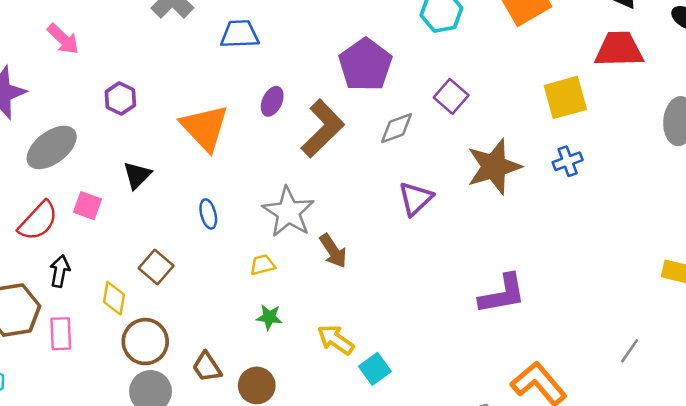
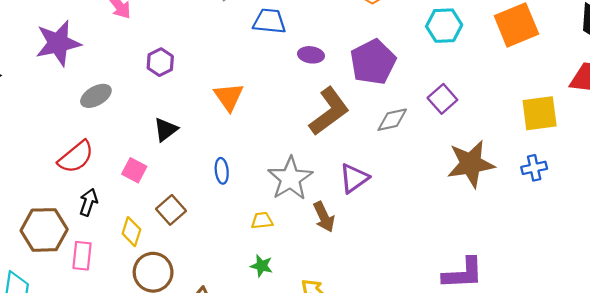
purple ellipse: (272, 101) -> (311, 55), moved, turned 65
orange triangle: (205, 128) -> (229, 97), size x0.7
gray ellipse: (52, 147) -> (96, 96), size x0.7
purple triangle: (416, 199) -> (354, 178), moved
pink square: (87, 206) -> (134, 170), moved

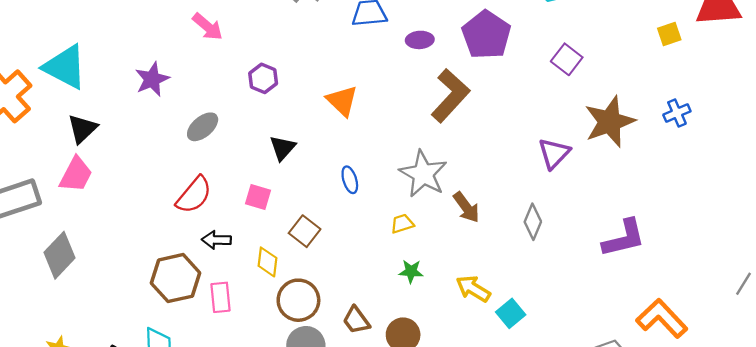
purple star: (58, 43) -> (152, 79), size x0.7
yellow square: (540, 113) -> (669, 34), moved, size x0.6
gray diamond: (392, 120) -> (533, 222), moved, turned -44
purple triangle: (354, 178) -> (554, 153), moved
black arrow: (88, 202) -> (216, 240), turned -96

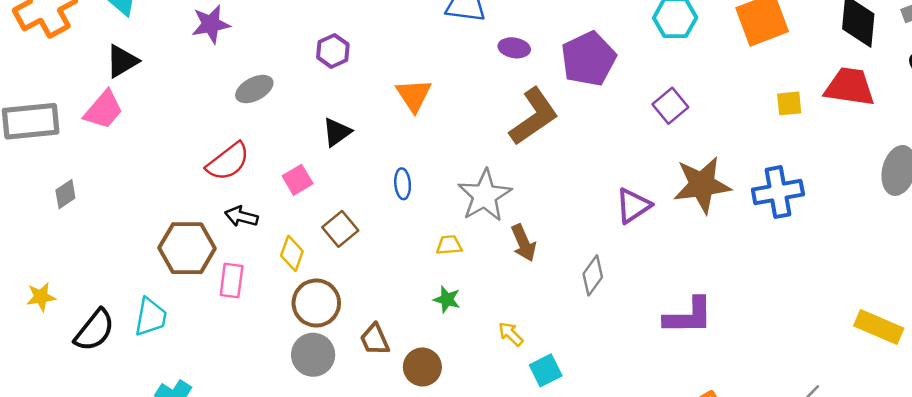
blue cross: (677, 113) -> (778, 192), size x1.6
pink square: (258, 197) -> (298, 180), turned 30
gray diamond: (59, 255) -> (65, 194), size x0.6
yellow arrow: (473, 289) -> (511, 334), size x0.7

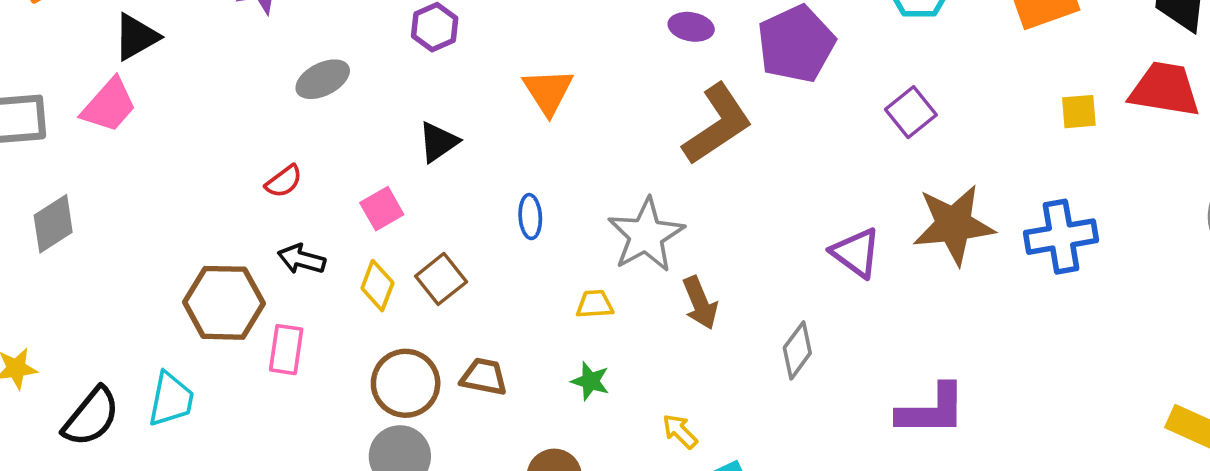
red semicircle: (228, 162) -> (284, 181), size x0.6
gray diamond: (65, 194) -> (53, 224), size x1.4
purple triangle: (633, 206) -> (856, 253), turned -51
yellow diamond: (292, 253) -> (377, 286), moved
brown trapezoid: (375, 340) -> (484, 377), moved, turned 124

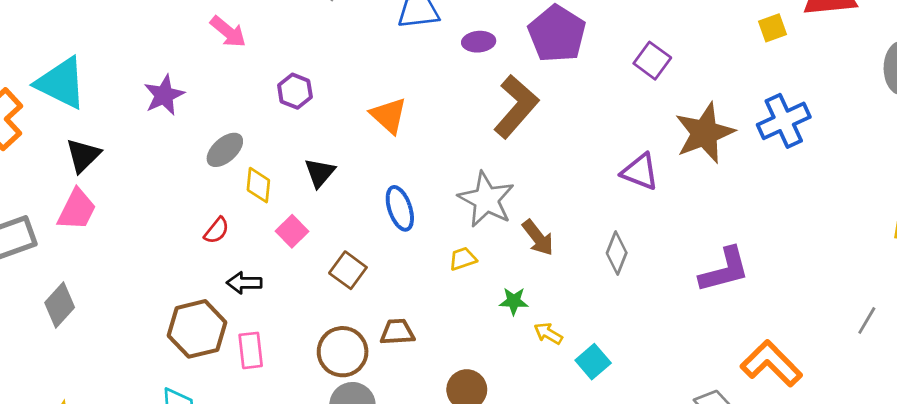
blue ellipse: (530, 217) -> (400, 208), size x1.4
yellow diamond: (377, 286) -> (258, 185), moved
green star: (590, 381) -> (514, 301), moved

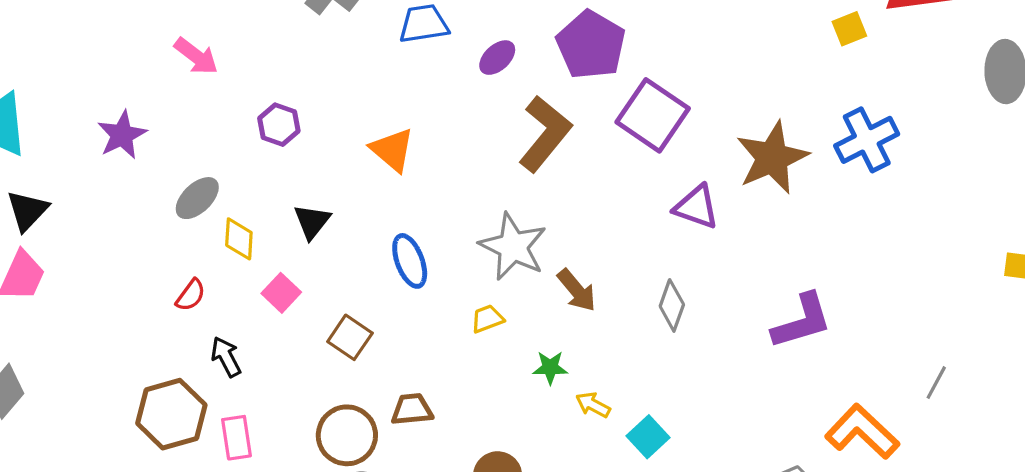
purple ellipse: (479, 42) -> (497, 58), turned -36
purple square: (652, 61) -> (653, 115), moved, size x1.6
black arrow: (244, 283) -> (226, 357), turned 64
gray line: (867, 321) -> (936, 383), moved

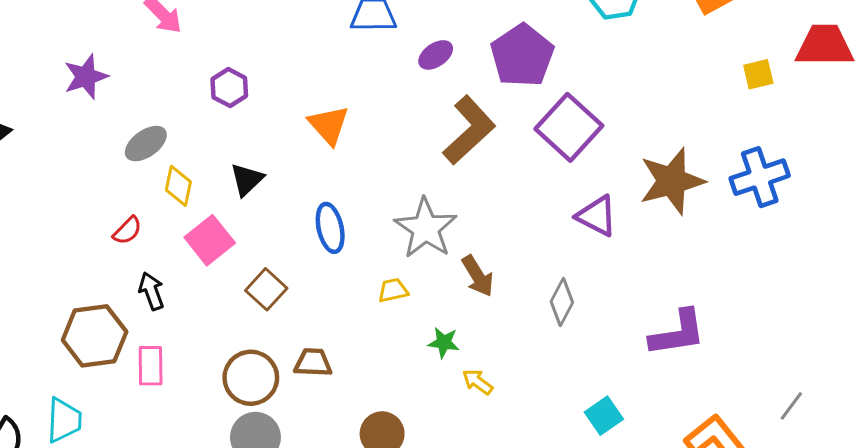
pink square: (281, 293) -> (210, 240), size x1.4
cyan square: (648, 437) -> (604, 416), moved

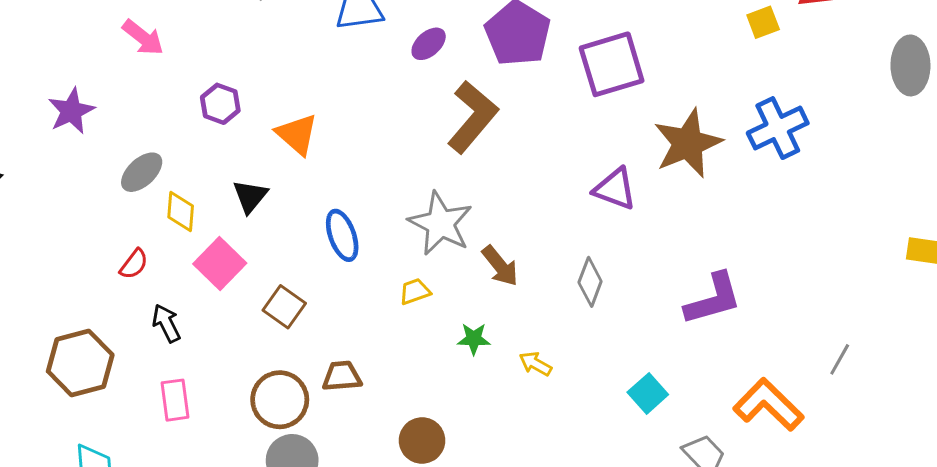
orange triangle: (329, 125) -> (297, 134), moved
purple square: (569, 127) -> (612, 64), moved, turned 38
brown hexagon: (95, 336) -> (80, 363), moved
yellow arrow: (478, 382) -> (535, 364), moved

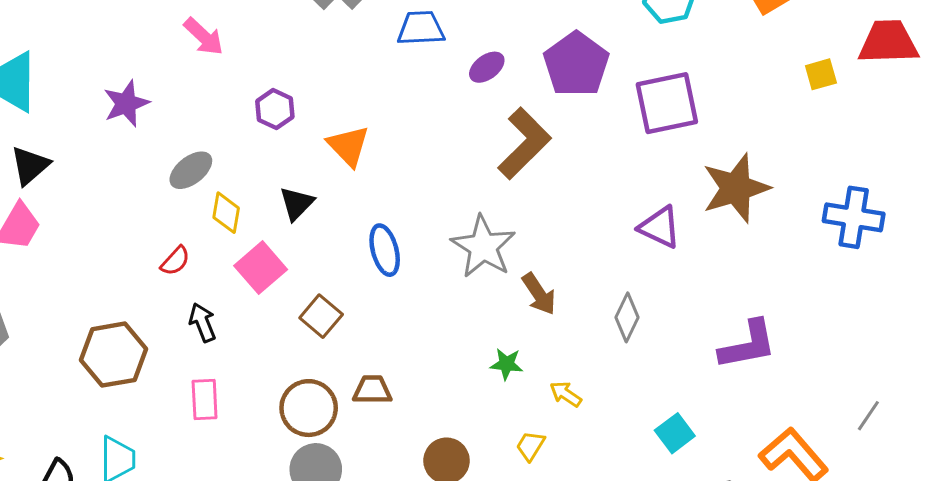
blue cross: (778, 128) -> (854, 217), moved, turned 30
yellow trapezoid: (415, 291) -> (530, 446), moved, turned -44

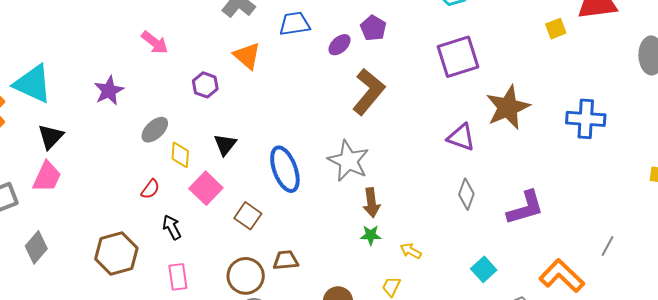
purple pentagon: (576, 64) -> (373, 28), moved, size x0.6
orange triangle: (348, 146) -> (247, 56), moved
blue ellipse: (385, 250) -> (285, 169), size x1.4
brown arrow: (539, 294) -> (371, 203), moved, turned 32
gray diamond: (627, 317) -> (466, 194), moved

